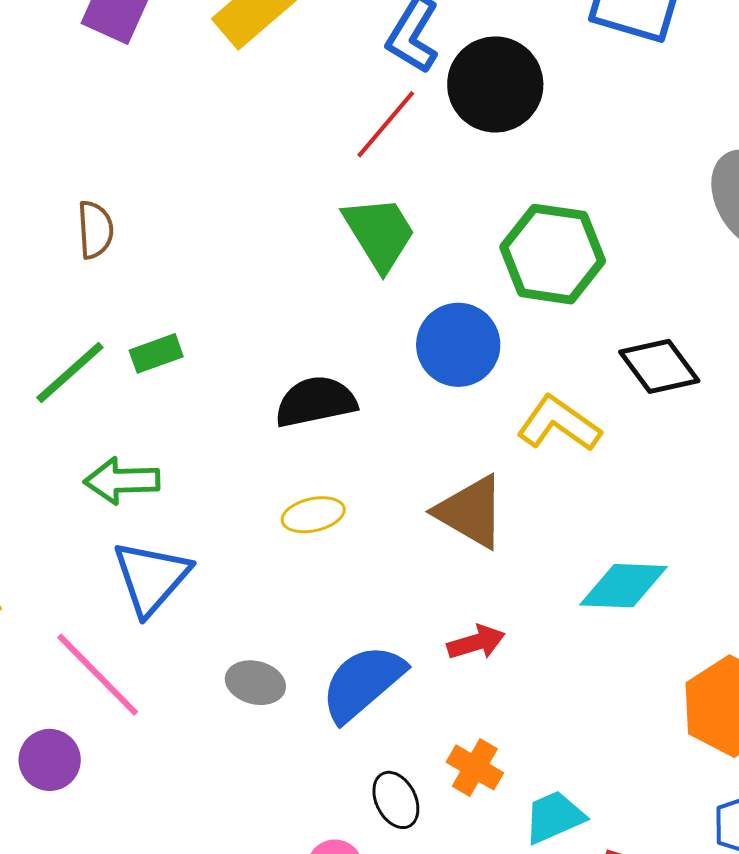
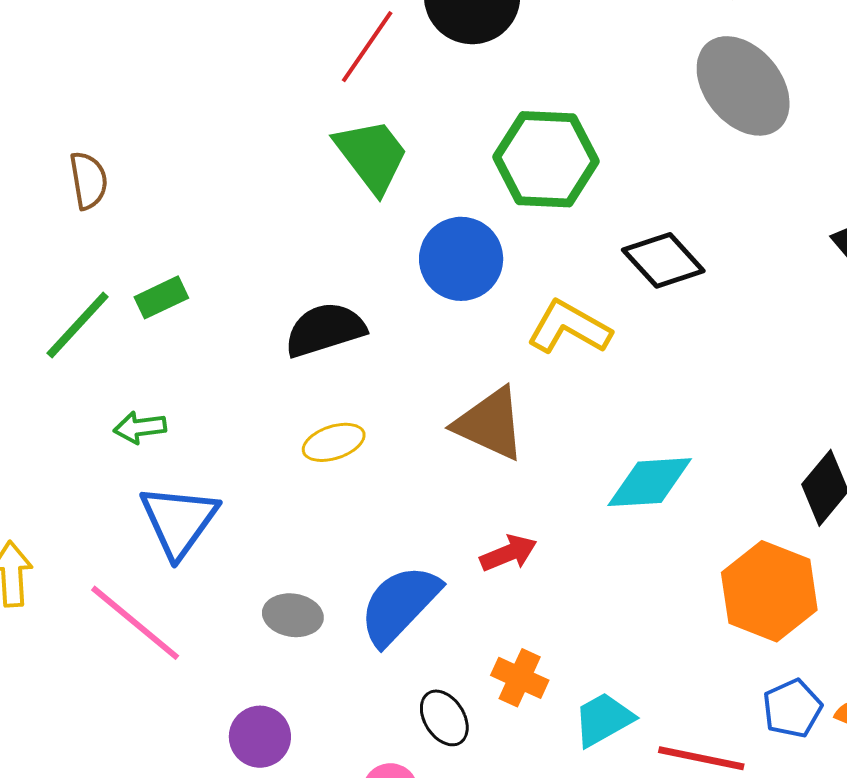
green arrow: (122, 481) -> (140, 427), size x0.7
purple circle: (50, 760) -> (260, 737), moved

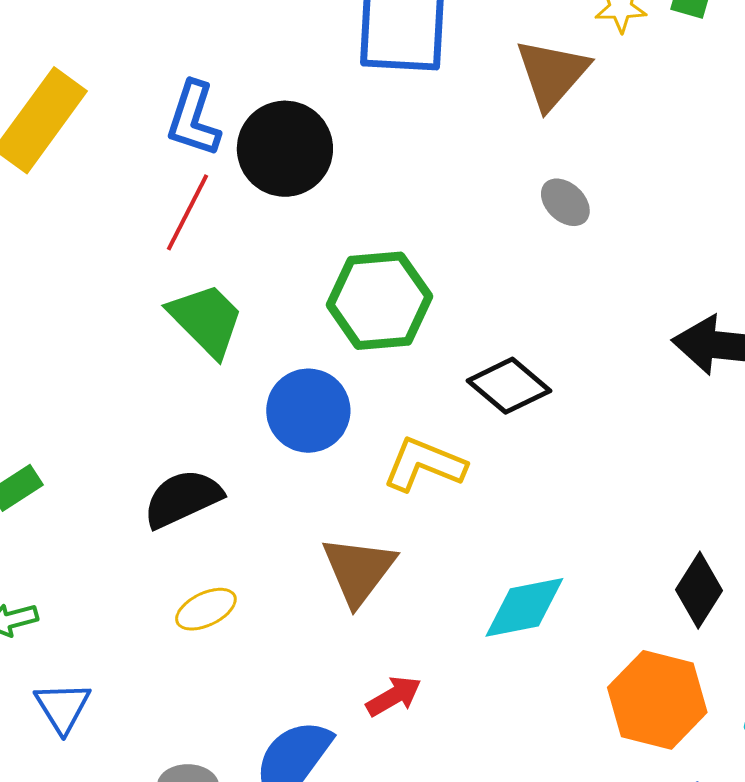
gray ellipse: (743, 86) -> (565, 202), size x0.5
brown triangle: (490, 424) -> (359, 570), turned 50
blue triangle: (179, 521) -> (63, 707), size x0.7

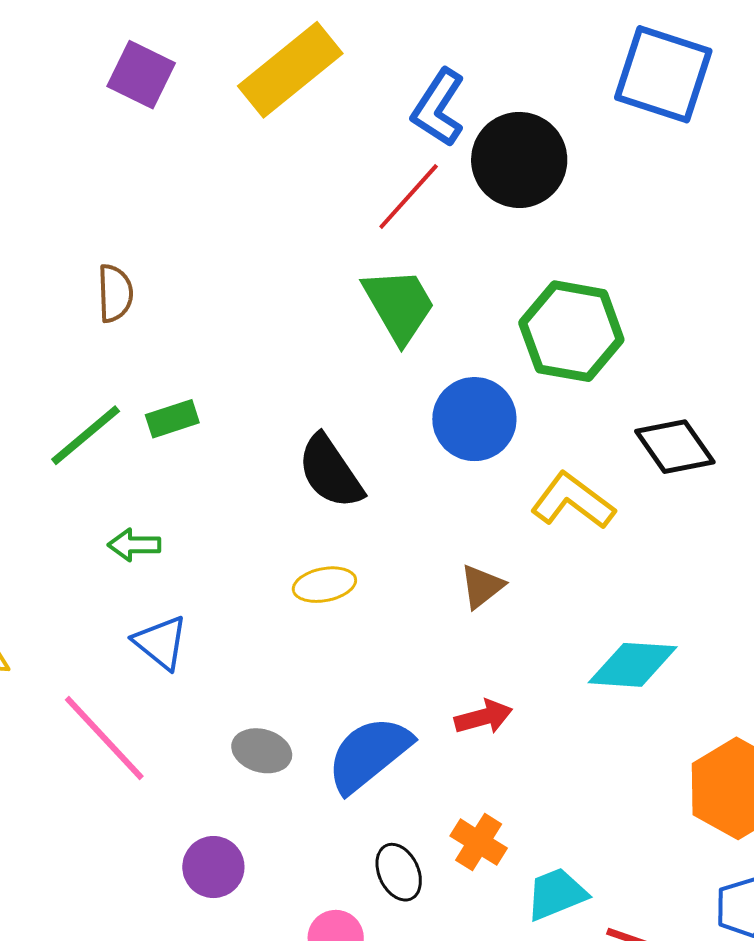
black semicircle: (183, 499) -> (330, 472), turned -114
brown triangle: (359, 570) -> (482, 586), size x0.6
blue triangle: (63, 707) -> (161, 643), turned -34

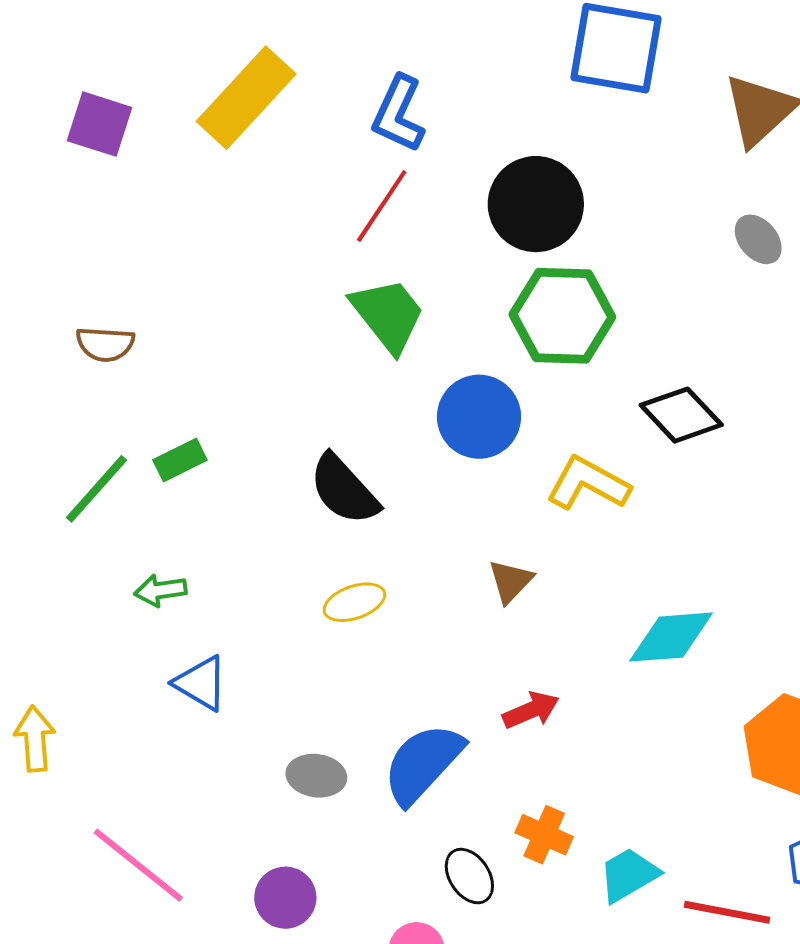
black circle: (519, 160) -> (536, 204), moved
brown semicircle: (115, 293) -> (105, 344), turned 104
pink line: (104, 738) -> (138, 865), moved

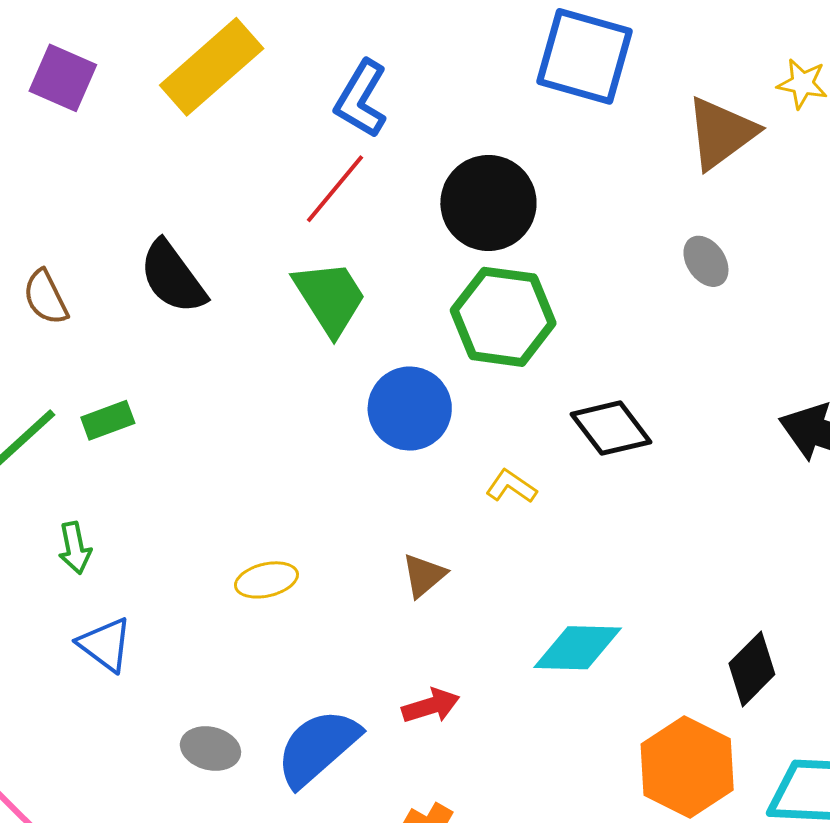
brown semicircle: (105, 344) -> (46, 297), turned 54
yellow L-shape: (588, 484) -> (511, 486), size x0.6
black semicircle: (344, 490) -> (173, 277), moved
green arrow: (160, 590) -> (75, 548), turned -99

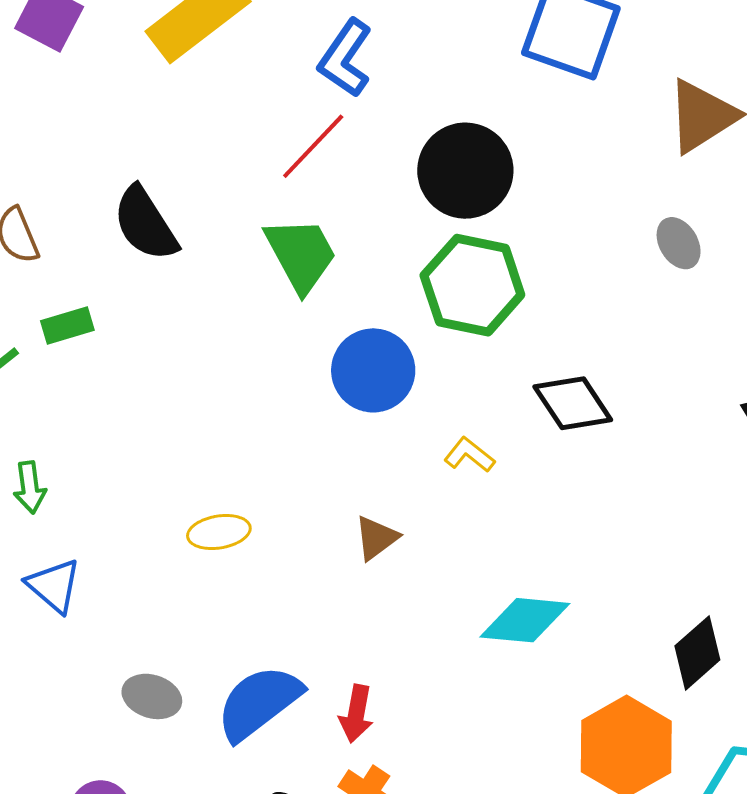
green rectangle: (108, 420) -> (67, 326), moved
red arrow: (431, 706) -> (356, 714), moved, turned 114

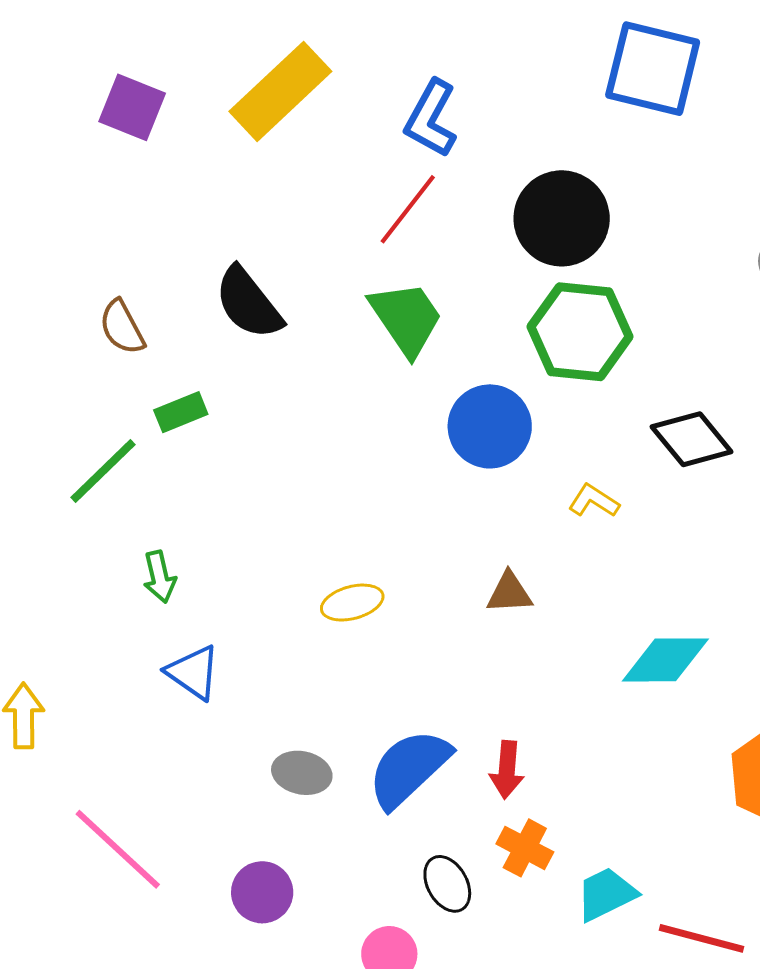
brown triangle: (376, 538) -> (509, 593), turned 39

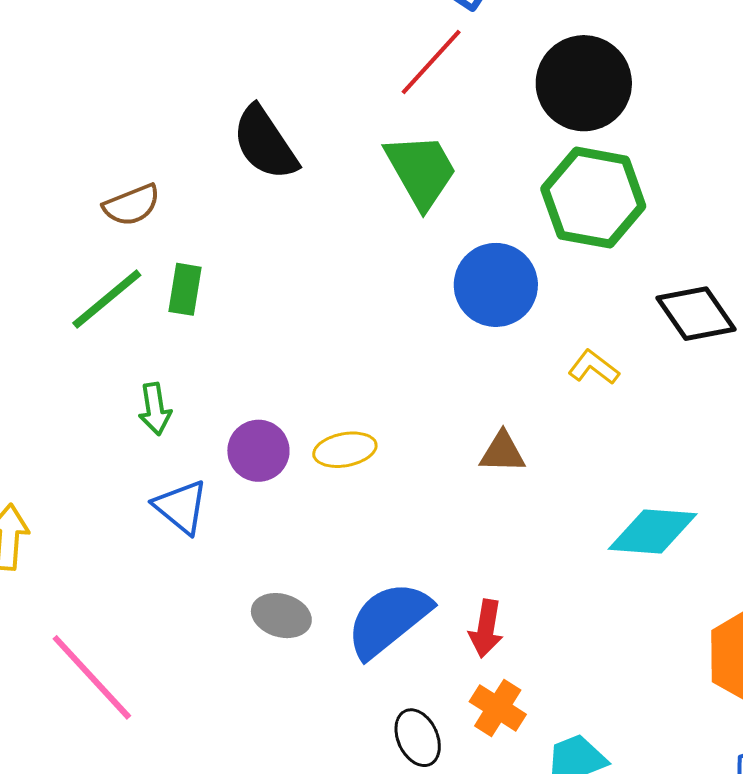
brown semicircle: (122, 327) -> (132, 205), moved, turned -88
green rectangle: (181, 412) -> (185, 289), moved, turned -63
purple circle: (262, 892) -> (258, 451), moved

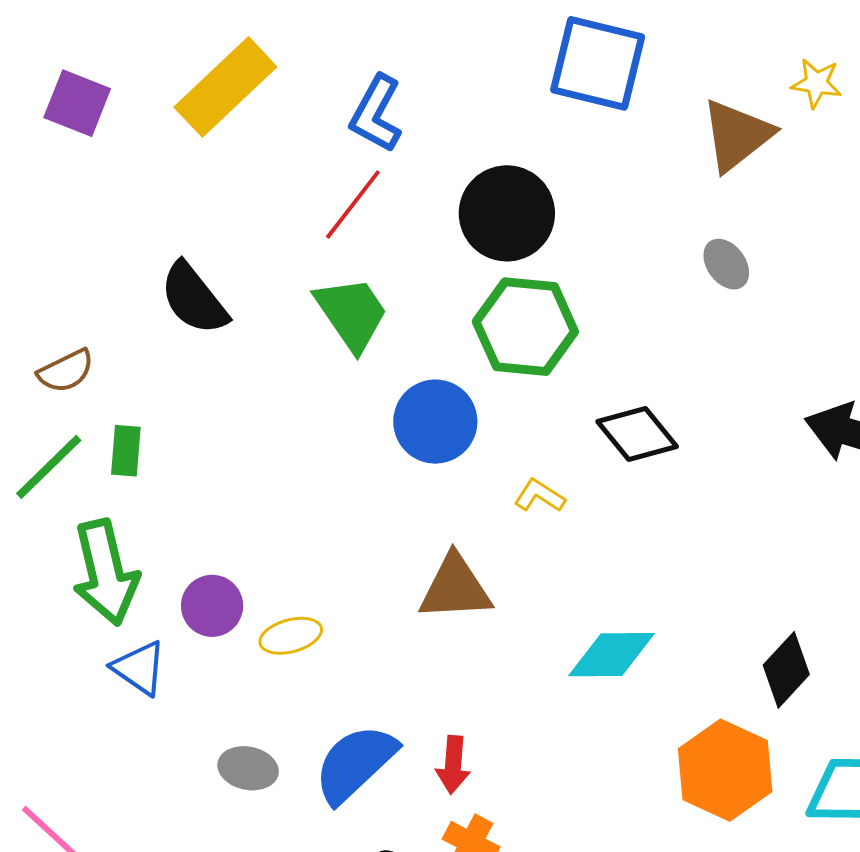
green arrow: (155, 409) -> (105, 573), size x2.0
yellow ellipse: (345, 450) -> (291, 636), moved
brown triangle: (502, 452) -> (455, 588), size x1.6

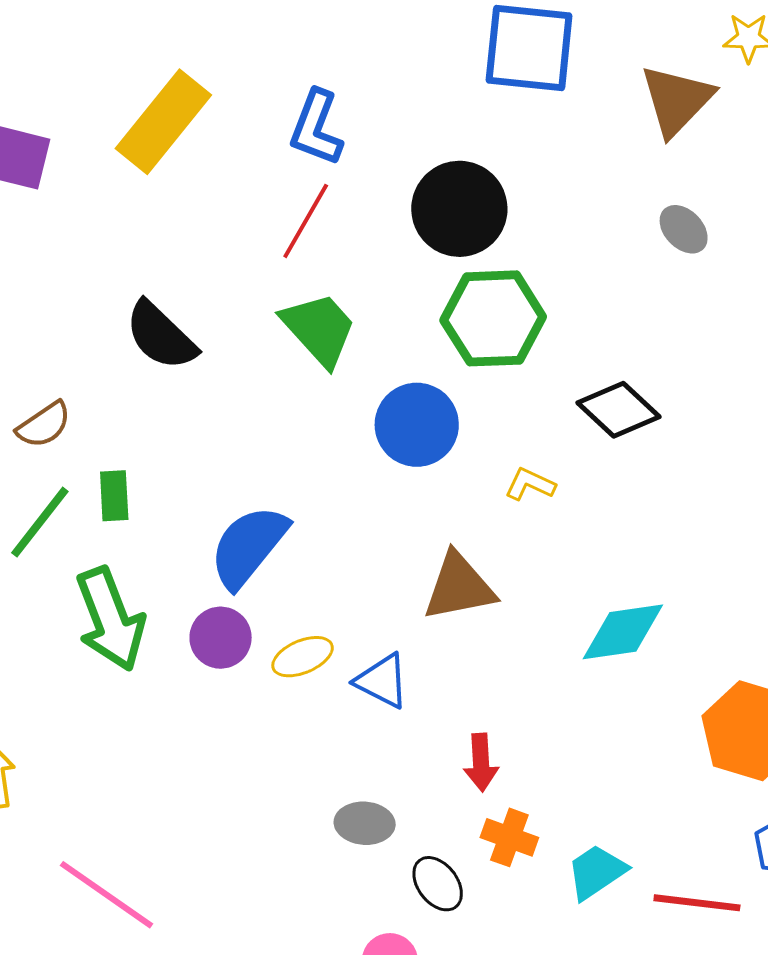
blue triangle: (139, 668) -> (382, 681), moved
blue semicircle: (355, 764) -> (248, 546), moved
gray ellipse: (248, 768) -> (365, 823), moved

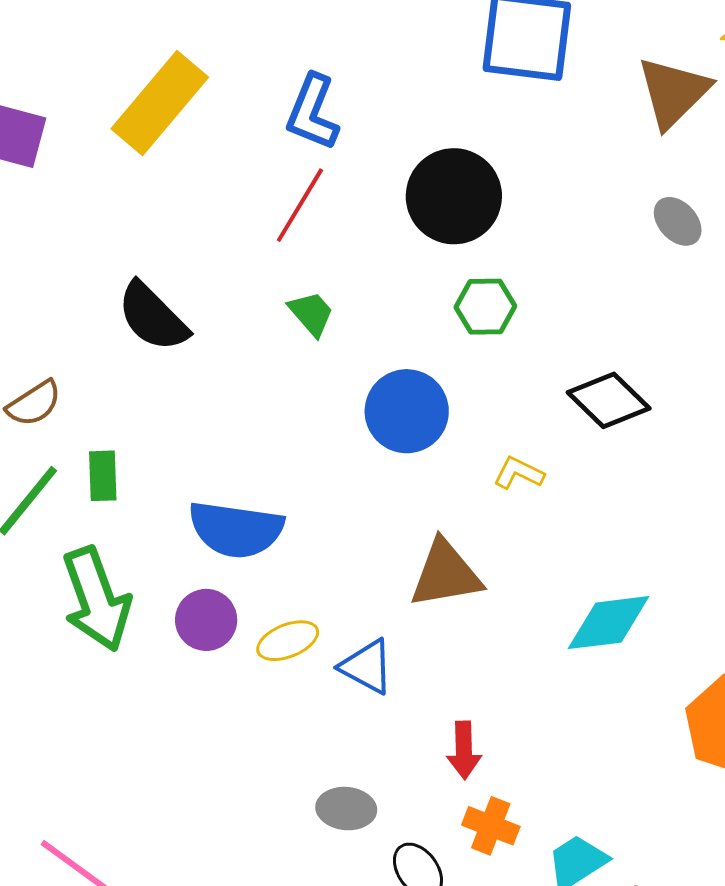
green hexagon: (493, 318) -> (485, 307), size x0.6
green trapezoid: (319, 329) -> (311, 314), size x0.6
blue semicircle: (248, 546) -> (236, 529), turned -122

